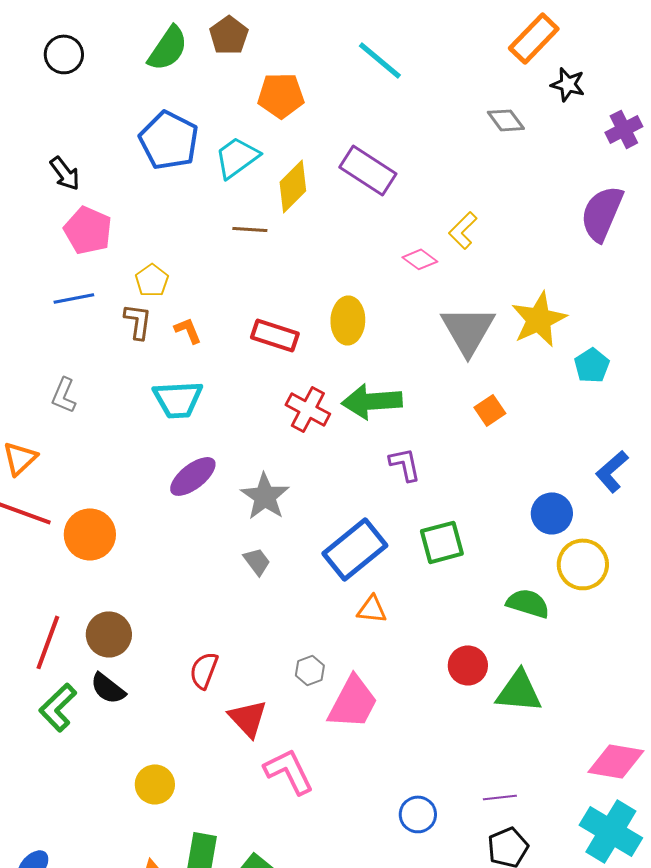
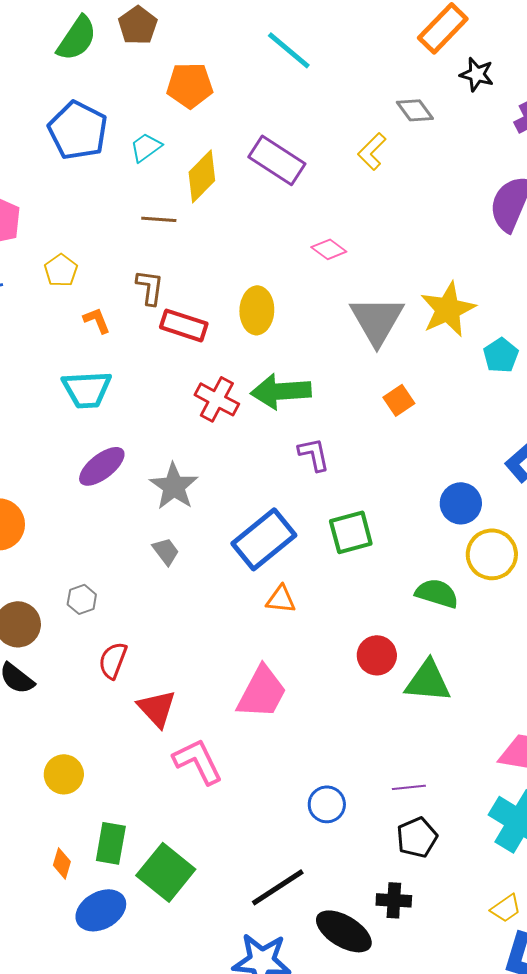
cyan trapezoid: (237, 157) -> (146, 147), size x0.7
yellow L-shape: (463, 230) -> (372, 151), moved
brown L-shape: (138, 321) -> (150, 287), moved
gray hexagon: (310, 670) -> (82, 599), moved

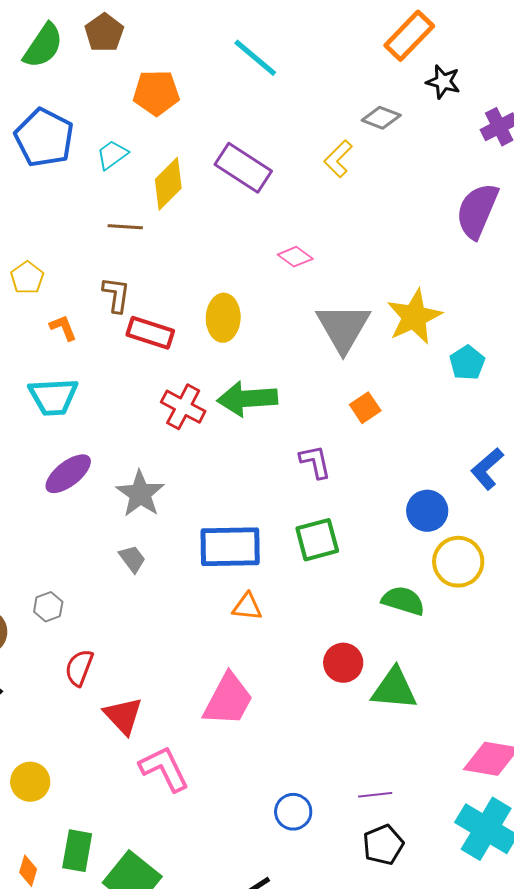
gray diamond: (415, 110) -> (381, 118), turned -33
purple L-shape: (314, 454) -> (315, 462), moved
blue rectangle: (264, 539) -> (230, 547), turned 38

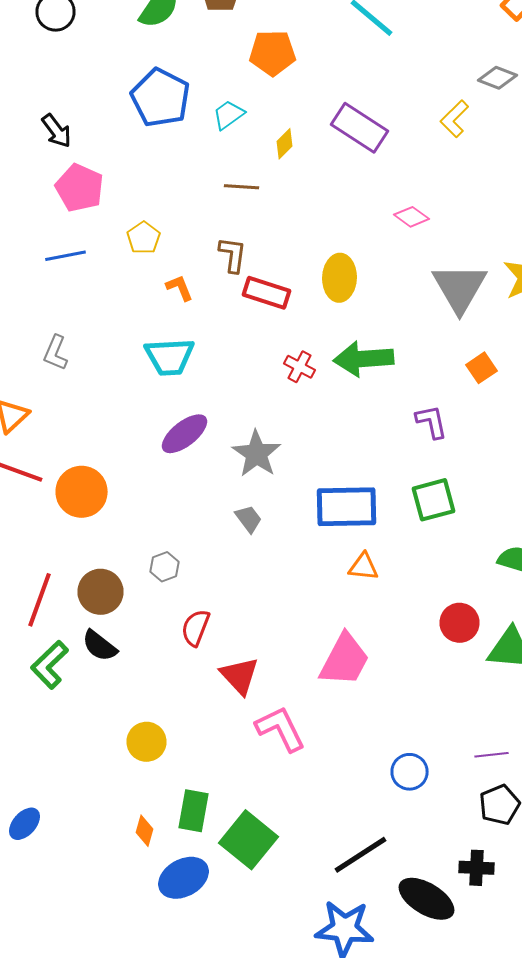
yellow diamond: (168, 184) -> (284, 144), size x0.6
red cross: (183, 407) -> (300, 367), size x0.7

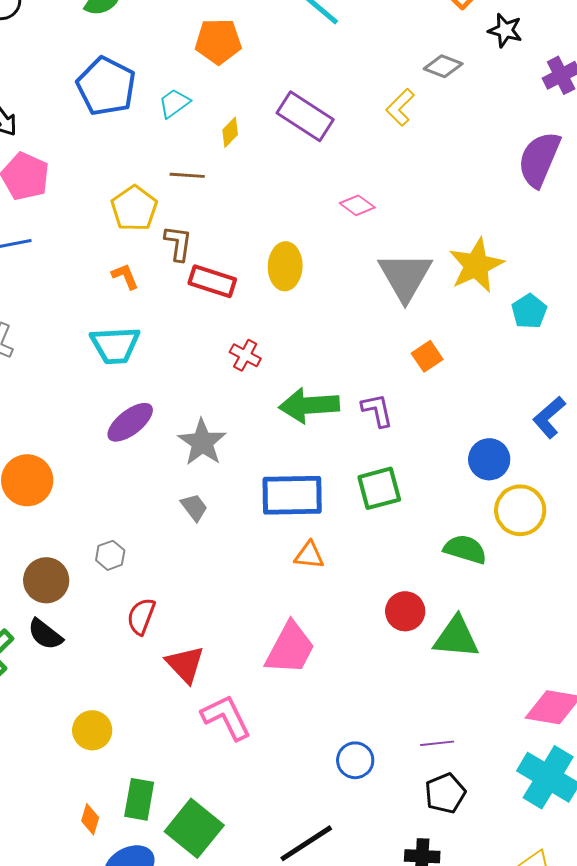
yellow pentagon: (144, 238) -> (134, 208), moved, size x1.4
green arrow: (364, 359) -> (309, 405), moved

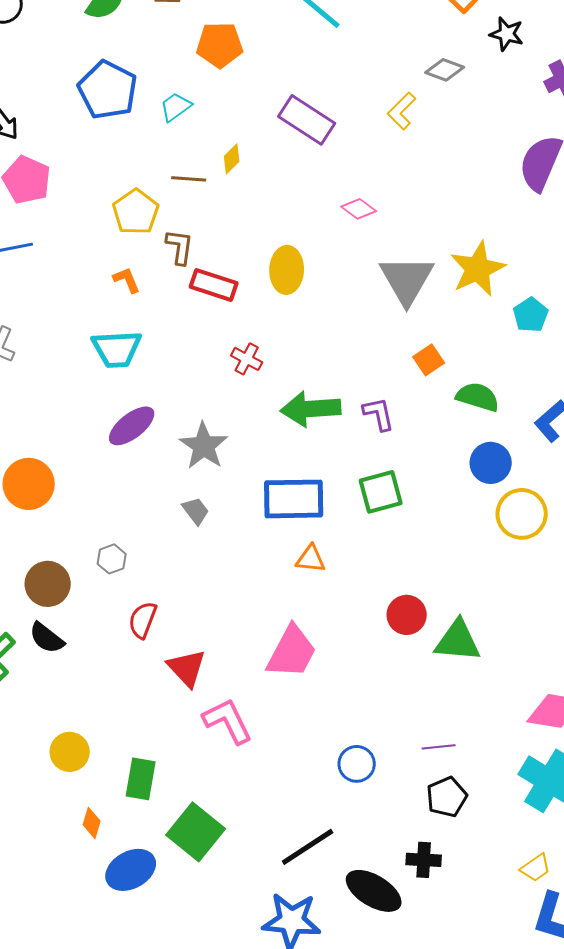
yellow diamond: (230, 132) -> (232, 159), moved
green semicircle: (465, 549) -> (478, 397), moved
yellow circle: (92, 730) -> (70, 752), moved
green rectangle: (139, 799) -> (141, 779), moved

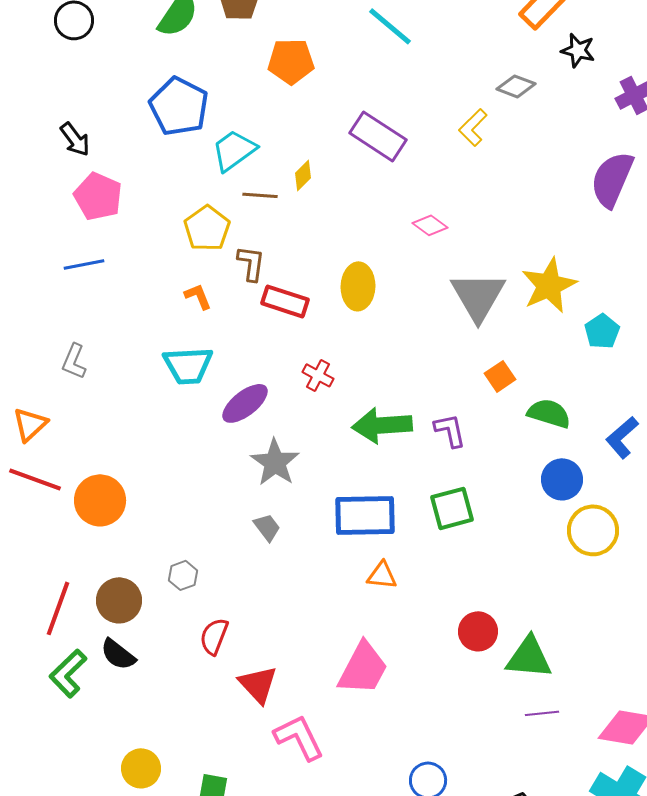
cyan trapezoid: (176, 107) -> (234, 150), moved, size x1.4
purple ellipse: (132, 426) -> (245, 403), moved
purple line: (439, 747) -> (542, 713), moved

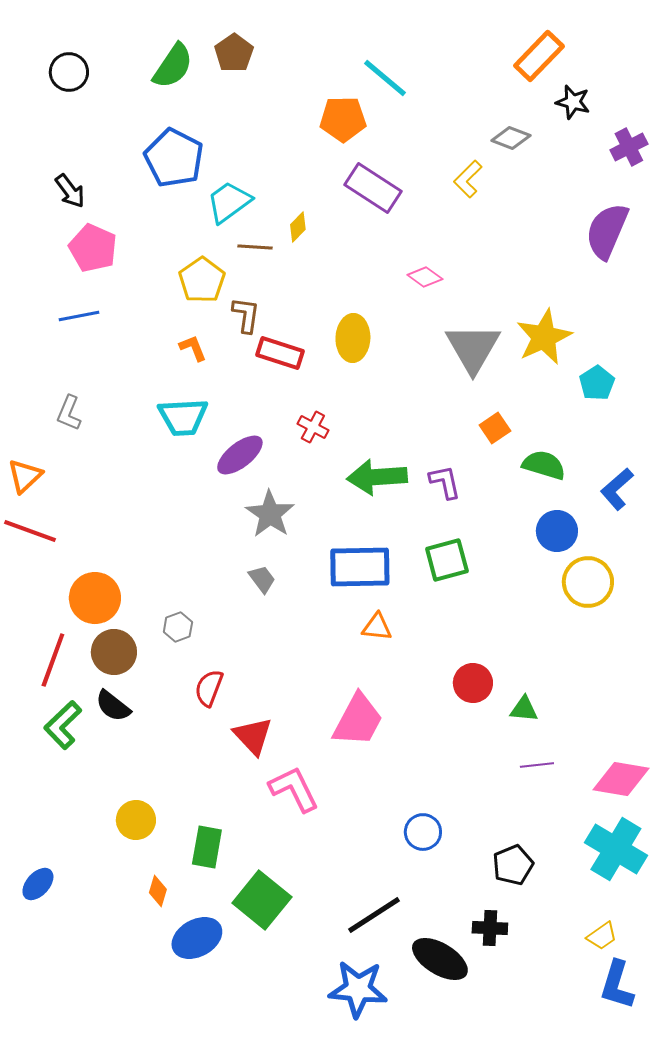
orange pentagon: (291, 61) -> (343, 119), moved
orange circle: (100, 500) -> (95, 598), moved
green triangle: (529, 657) -> (524, 709), size x0.6

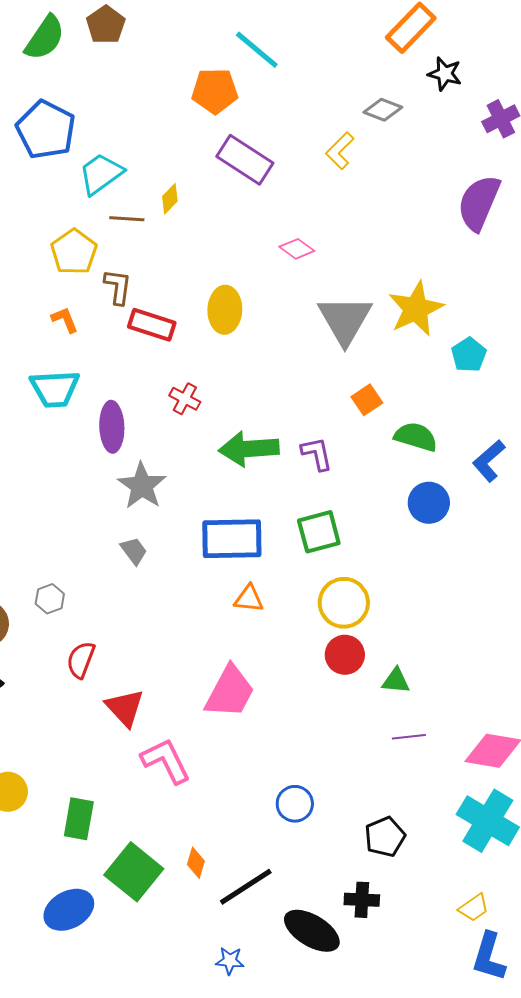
purple ellipse: (240, 455) -> (112, 427), turned -54
yellow circle: (588, 582) -> (344, 603), moved
orange diamond: (158, 891) -> (196, 863), moved
blue star: (358, 989) -> (230, 961), size x0.5

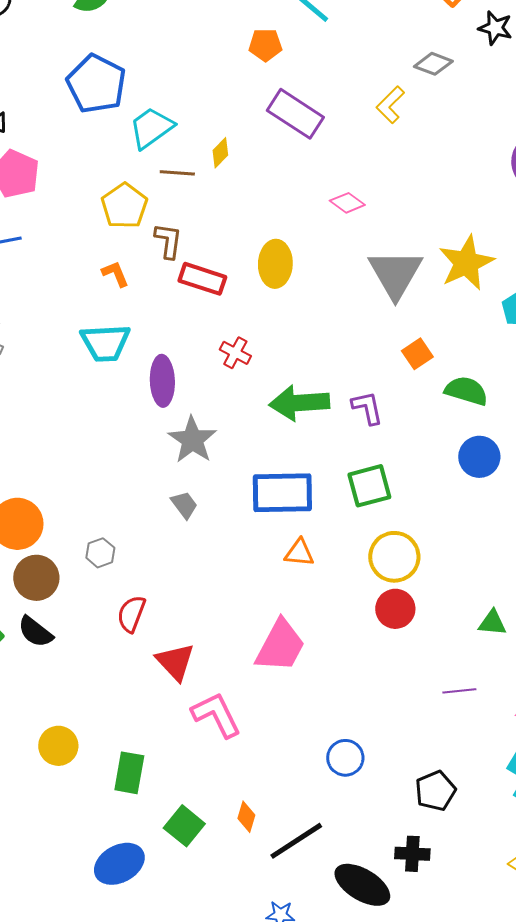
orange pentagon: (215, 91) -> (265, 45), size x0.7
green triangle: (396, 681) -> (492, 623), moved
green square: (134, 872) -> (184, 826), size x0.7

